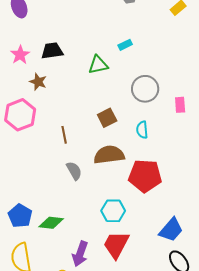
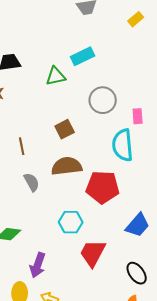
cyan rectangle: (125, 45) -> (83, 56), size x1.6
cyan semicircle: (142, 130) -> (123, 145), moved, size x1.8
blue trapezoid: (171, 230) -> (138, 225), moved
red trapezoid: (116, 245) -> (93, 253), moved

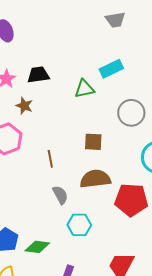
brown square: (65, 129) -> (93, 142), turned 30
cyan hexagon: (71, 222) -> (79, 225), moved

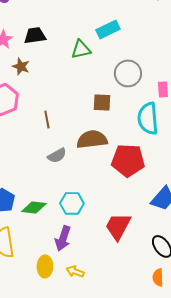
brown square: (93, 142) -> (102, 102), moved
gray semicircle: (60, 195) -> (57, 155), turned 90
cyan hexagon: (79, 225) -> (72, 203), moved

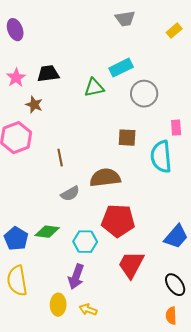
gray circle: (128, 73) -> (144, 94), moved
brown square: (102, 102) -> (127, 138), moved
red pentagon: (128, 160) -> (118, 221), moved
green diamond: (34, 207) -> (47, 232), moved

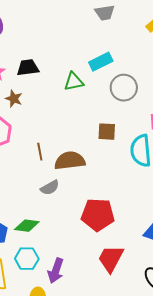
brown semicircle: (105, 178) -> (70, 161), moved
cyan hexagon: (85, 242) -> (27, 259), moved

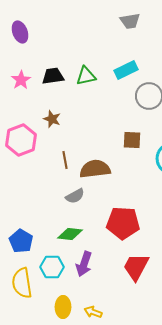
green triangle: (74, 82) -> (86, 76), moved
brown star: (14, 99) -> (52, 119), moved
green diamond: (27, 226) -> (70, 234), moved
purple arrow: (56, 271) -> (84, 264), moved

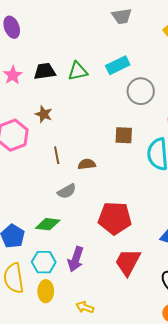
brown semicircle: (95, 169) -> (87, 164), size x0.6
green diamond: (70, 234) -> (48, 224), moved
yellow ellipse: (63, 307) -> (46, 291), moved

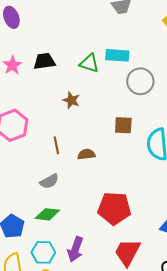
cyan rectangle: (118, 65) -> (117, 55), turned 30
green triangle: (78, 71) -> (89, 63), moved, turned 30
brown star: (44, 114) -> (71, 100), moved
gray semicircle: (67, 191) -> (49, 181), moved

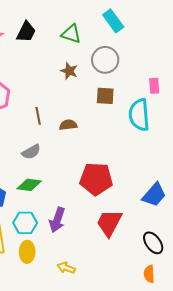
cyan rectangle: (117, 55) -> (113, 21), moved, turned 50
black trapezoid: (44, 61) -> (26, 32), turned 125
gray circle: (140, 81) -> (105, 60), moved
brown star: (71, 100) -> (69, 71), moved

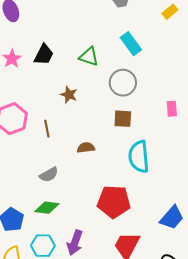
brown star: (69, 71) -> (69, 95), moved
cyan semicircle: (139, 115) -> (139, 157), moved
brown line: (38, 116) -> (47, 129), moved

